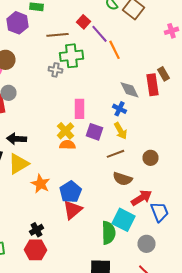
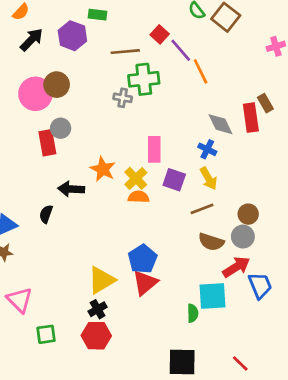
yellow triangle: (18, 164) -> (102, 280), moved
orange star: (40, 184) -> (103, 169), moved
cyan square: (124, 220) -> (212, 296), turned -30
green semicircle: (108, 233) -> (193, 313), size x0.6
gray circle: (146, 244) -> (243, 237), moved

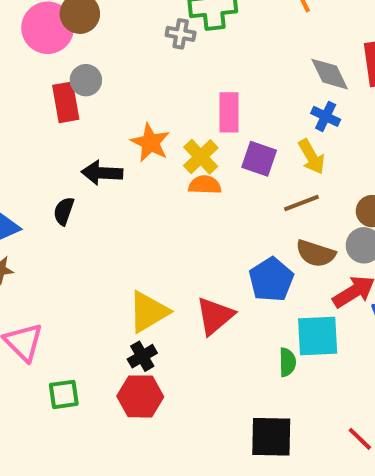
blue cross: (207, 149) -> (326, 116), moved
blue pentagon: (142, 259) -> (271, 280), moved

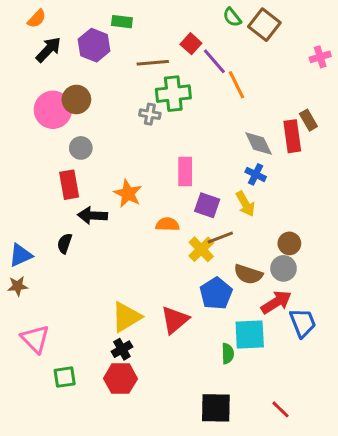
red rectangle: (66, 102) -> (69, 185), moved
yellow cross: (201, 157) -> (201, 249), moved
brown line: (301, 203) -> (220, 238), moved

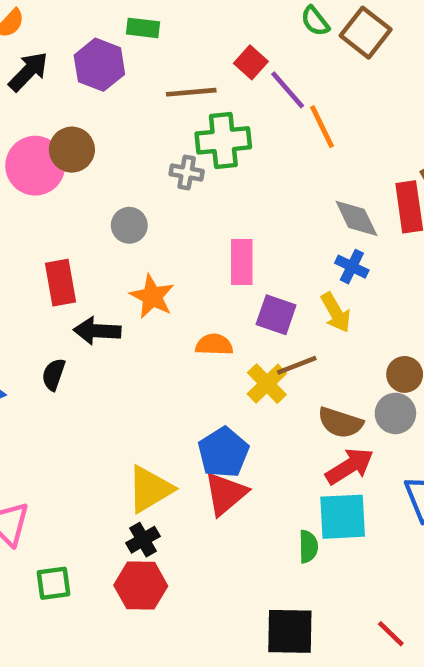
gray circle: (81, 148) -> (129, 225), moved
blue pentagon: (216, 293) -> (223, 452), moved
red arrow: (276, 302) -> (350, 466), moved

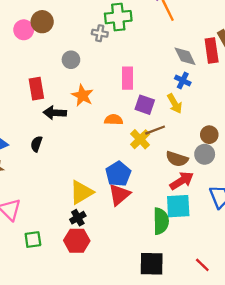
pink circle: (35, 166) -> (24, 30), size x0.7
black semicircle: (54, 374) -> (36, 144), moved
green semicircle: (308, 547) -> (161, 221), size x1.6

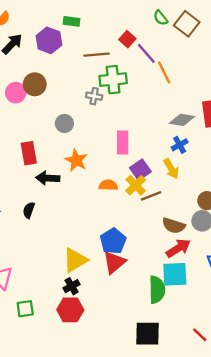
gray diamond: (185, 56) -> (182, 120), turned -55
blue cross: (183, 80) -> (180, 145), turned 35
purple square: (145, 105) -> (140, 170), turned 36
yellow cross: (140, 139) -> (136, 185), moved

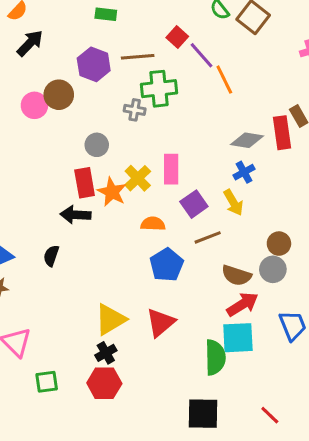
purple hexagon: (49, 40) -> (94, 64), moved
red rectangle: (29, 153) -> (85, 183), moved
yellow cross: (136, 185) -> (138, 178), moved
blue pentagon: (113, 241) -> (167, 265), moved

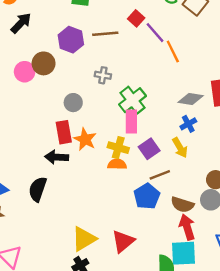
green cross: (159, 89) -> (133, 100), moved, turned -32
yellow cross: (138, 178) -> (118, 148), moved, turned -30
black semicircle: (51, 256) -> (38, 189), size x1.5
blue pentagon: (167, 265) -> (147, 196), moved
red arrow: (243, 304) -> (187, 227), turned -75

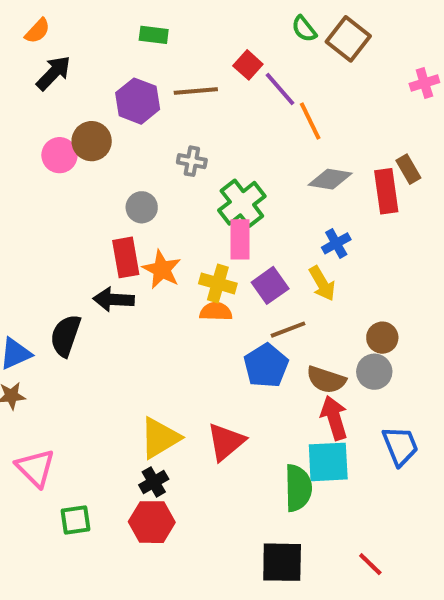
gray diamond: (191, 99) -> (330, 179), moved
black semicircle: (38, 189) -> (66, 336), moved

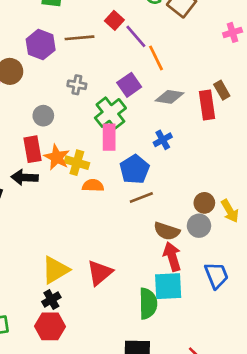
blue cross: (336, 243) -> (163, 140), moved
yellow cross: (218, 283) -> (77, 163), moved
yellow arrow: (322, 283) -> (230, 211), moved
purple square: (270, 285) -> (129, 85), moved
blue pentagon: (266, 366) -> (135, 169), moved

